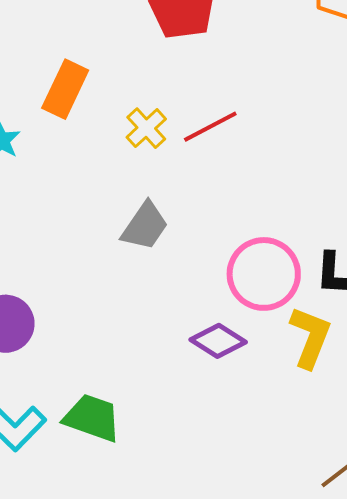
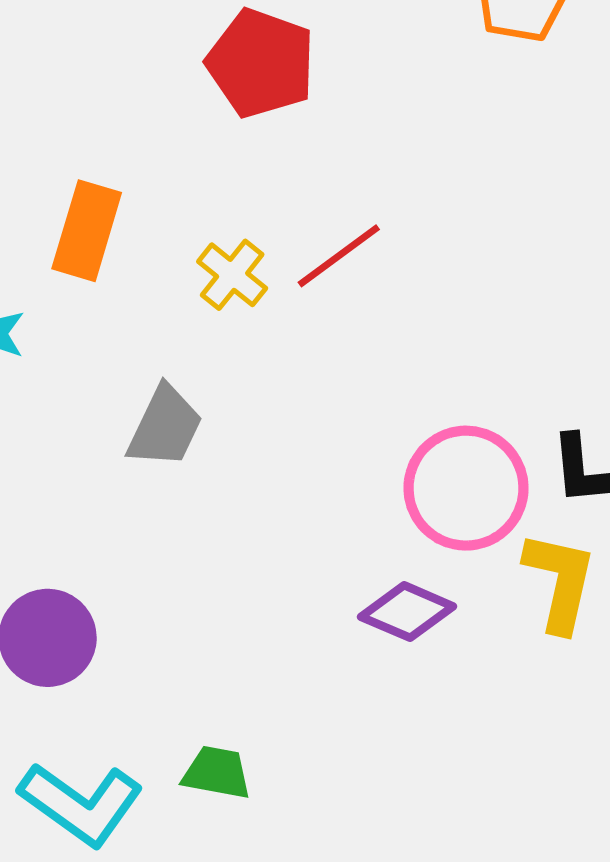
gray trapezoid: (145, 226) -> (165, 427), moved
green trapezoid: (92, 418) -> (217, 773), size x0.7

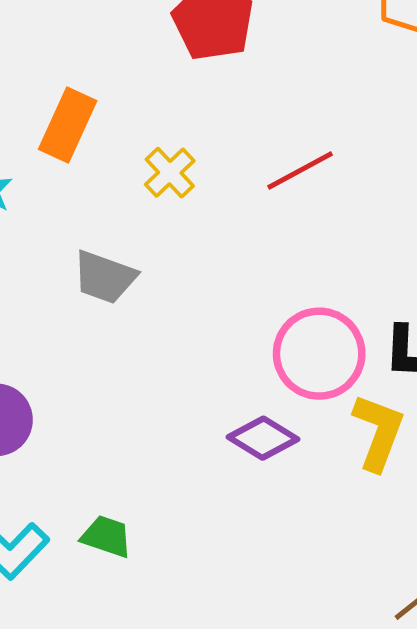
red line: (339, 256) -> (300, 170), moved
gray trapezoid: (165, 427) -> (105, 277), turned 76

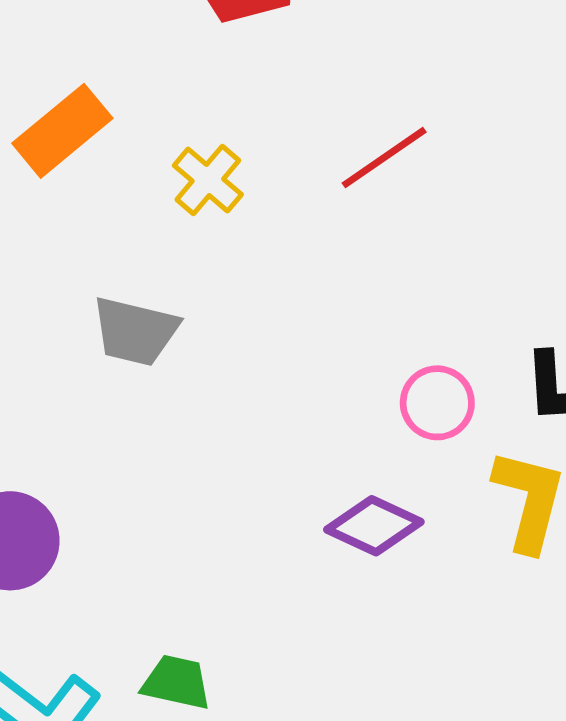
orange rectangle: (68, 125) -> (62, 131), turned 32
pink circle: (319, 354) -> (437, 403), size x0.6

